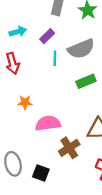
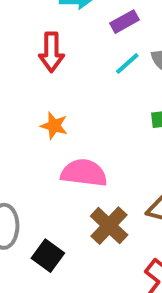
cyan line: (55, 58) -> (127, 63), turned 32
brown cross: (69, 148) -> (109, 226), turned -30

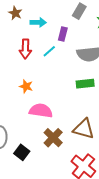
purple rectangle: (125, 22) -> (63, 34), turned -48
cyan line: (127, 63) -> (49, 51), moved

